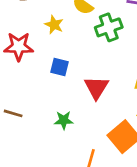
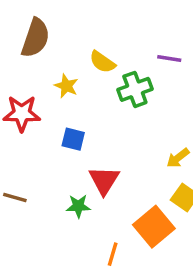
red triangle: (96, 87) -> (104, 180), moved

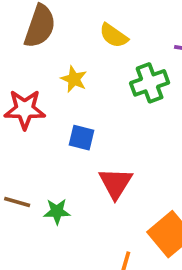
yellow semicircle: (102, 62) -> (114, 36), moved
green star: (78, 206) -> (57, 211), moved

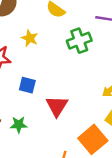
blue square: (81, 138) -> (27, 85), moved

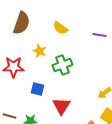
green cross: (79, 41) -> (62, 65), moved

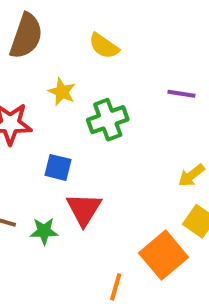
purple line: (99, 35) -> (181, 94), moved
red triangle: (61, 106) -> (84, 209), moved

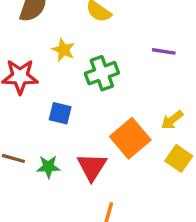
red triangle: (84, 209) -> (92, 167), moved
orange square: (164, 255) -> (130, 138), moved

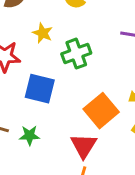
blue square: (60, 113) -> (40, 89), size x1.5
red triangle: (92, 167) -> (84, 146), moved

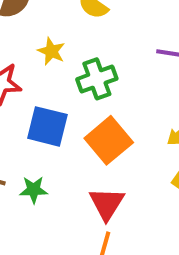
orange square: (101, 111) -> (109, 140), moved

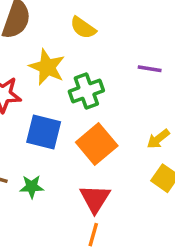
yellow star: (51, 51) -> (47, 67), size x1.5

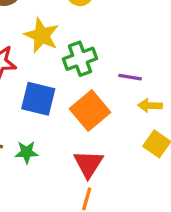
purple line: (150, 69) -> (130, 77), moved
yellow arrow: (158, 139) -> (150, 105), turned 40

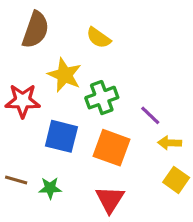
purple line: (130, 77) -> (150, 115), turned 35
orange square: (90, 110) -> (111, 148), turned -30

